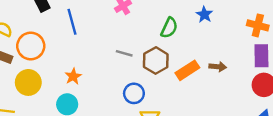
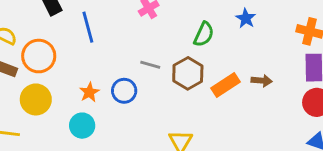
blue circle: (134, 93) -> (124, 91), moved

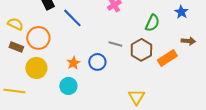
blue line: (88, 27) -> (72, 18), turned -30
brown arrow: (262, 81) -> (188, 41), moved

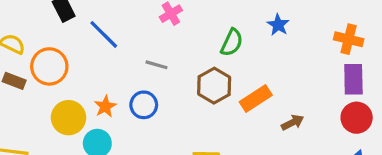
brown arrow: (188, 41) -> (293, 122), moved, turned -32
gray line: (115, 44) -> (157, 65), moved
yellow circle: (36, 68) -> (68, 118), moved

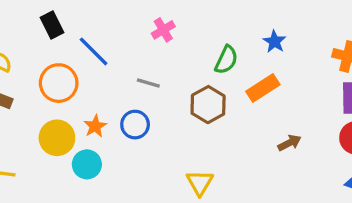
orange circle: (49, 66) -> (59, 83), moved
orange rectangle: (256, 98) -> (263, 88), moved

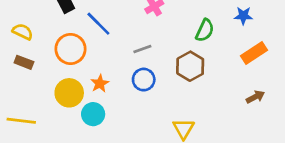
blue star: (274, 42) -> (243, 16), turned -30
gray line: (148, 83) -> (142, 49), turned -36
orange rectangle: (263, 88) -> (254, 53), moved
blue circle: (135, 125) -> (144, 80), moved

